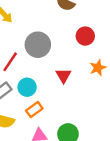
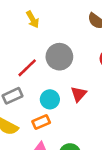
cyan circle: (27, 87) -> (50, 99), moved

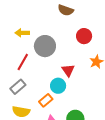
yellow arrow: (33, 19) -> (22, 33), moved, turned 136
cyan circle: (50, 99) -> (58, 86), moved

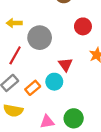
orange rectangle: (46, 100) -> (33, 88), moved

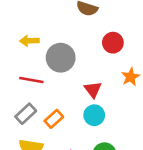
red line: (15, 55) -> (31, 80), turned 72
cyan circle: (54, 82) -> (94, 115), moved

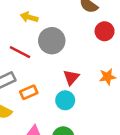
red circle: (113, 43) -> (105, 31), moved

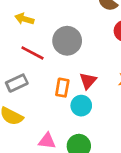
yellow arrow: (29, 17) -> (24, 19), moved
orange rectangle: (29, 92) -> (62, 88), moved, turned -56

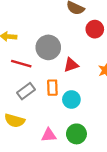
red triangle: (88, 81) -> (71, 65), moved, turned 42
gray rectangle: (17, 83) -> (26, 91), moved

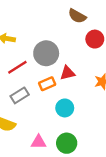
red line: (21, 64) -> (17, 67), turned -54
orange rectangle: (52, 88) -> (47, 84), moved, turned 63

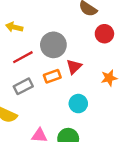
red triangle: (68, 73) -> (74, 67), turned -35
cyan circle: (65, 108) -> (78, 104), moved

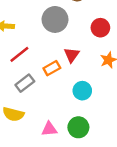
red circle: (104, 34) -> (100, 28), moved
gray circle: (53, 45) -> (55, 19), moved

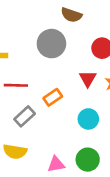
red line: (19, 54) -> (16, 85), turned 45
red triangle: (72, 55) -> (88, 79), moved

